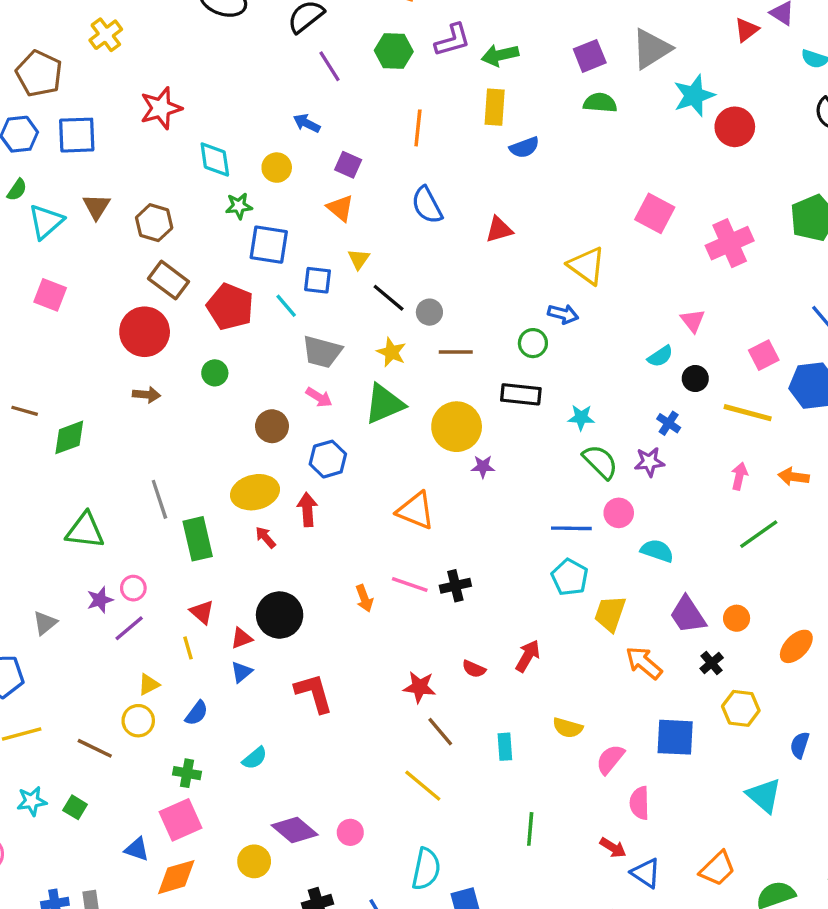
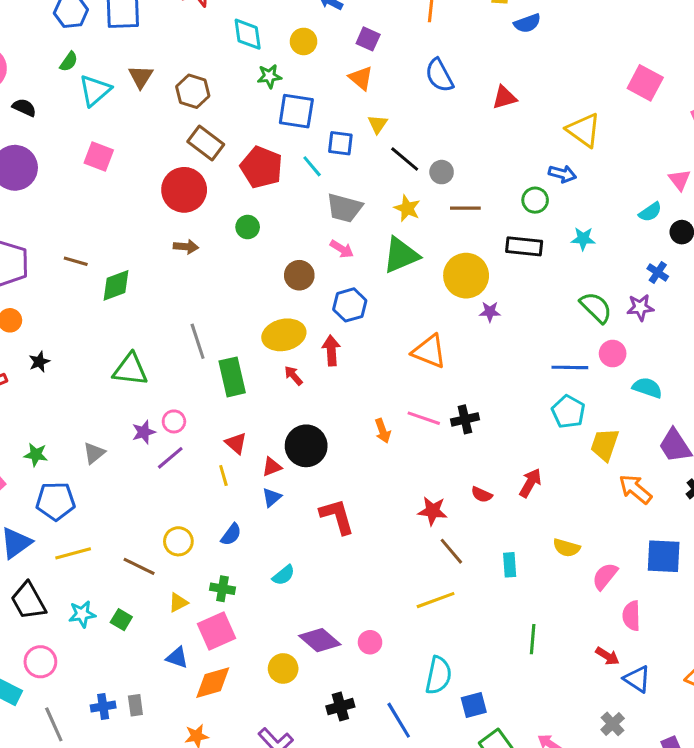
cyan star: (581, 418) -> (583, 239), moved
yellow triangle: (149, 684) -> (178, 603), moved
yellow line: (423, 786) -> (436, 600), turned -60

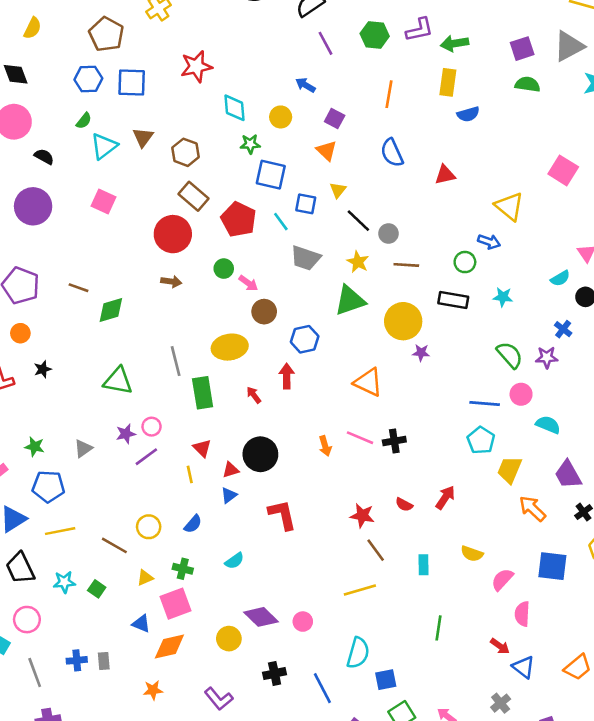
pink arrow: (342, 249) -> (248, 283), moved
yellow ellipse: (284, 335) -> (230, 347), moved

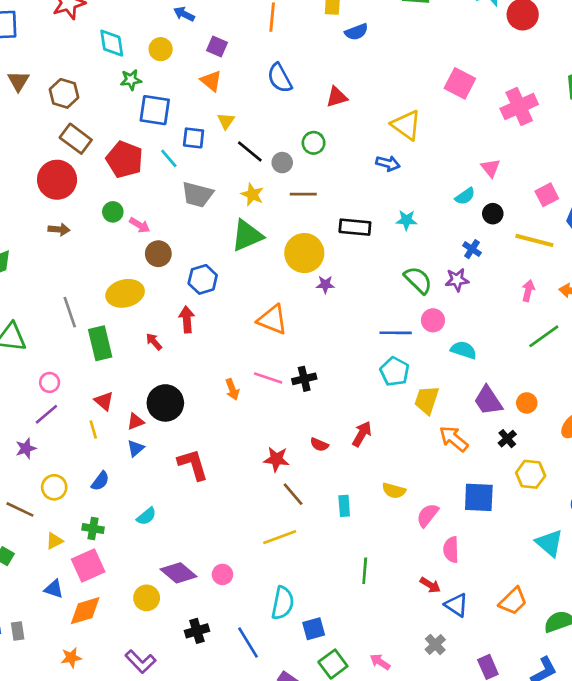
green circle: (465, 262) -> (314, 143), moved
purple star: (126, 434) -> (26, 448), moved

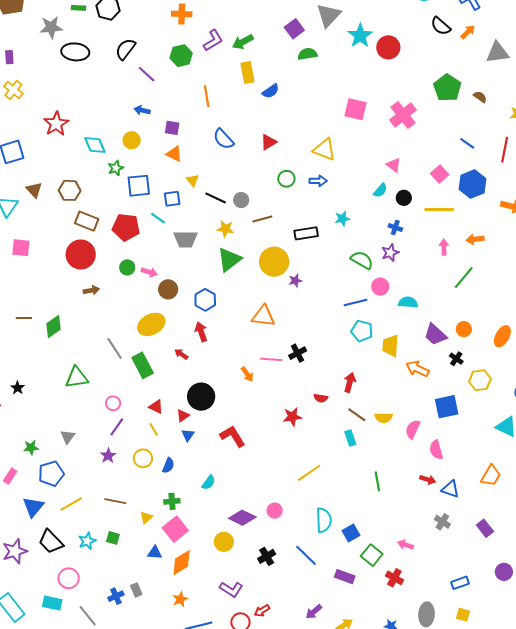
green circle: (314, 143) -> (286, 179), moved
yellow circle: (54, 487) -> (143, 458), moved
brown line: (293, 494) -> (357, 415), moved

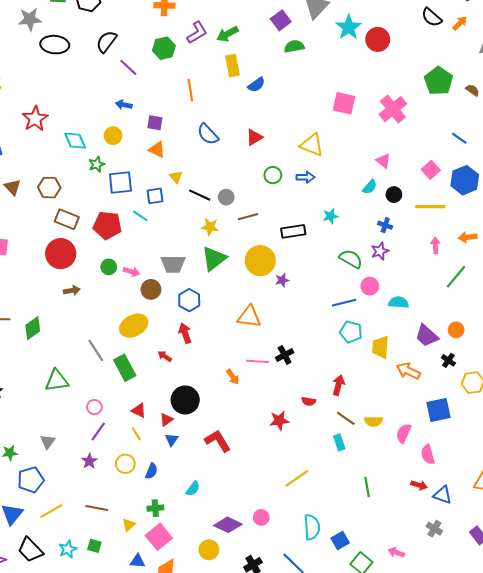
gray trapezoid: (186, 239) -> (173, 264), moved

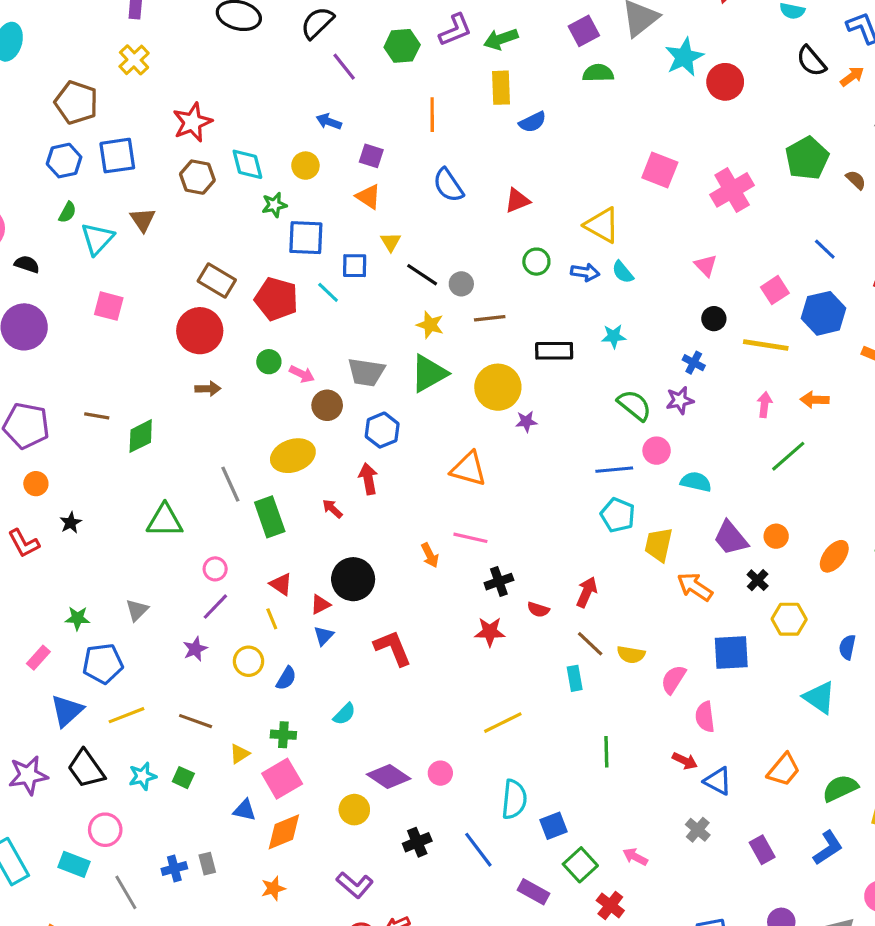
cyan semicircle: (370, 187) -> (623, 272), moved, turned 91
brown hexagon: (49, 188) -> (197, 177), moved
black cross: (285, 355) -> (499, 582), moved

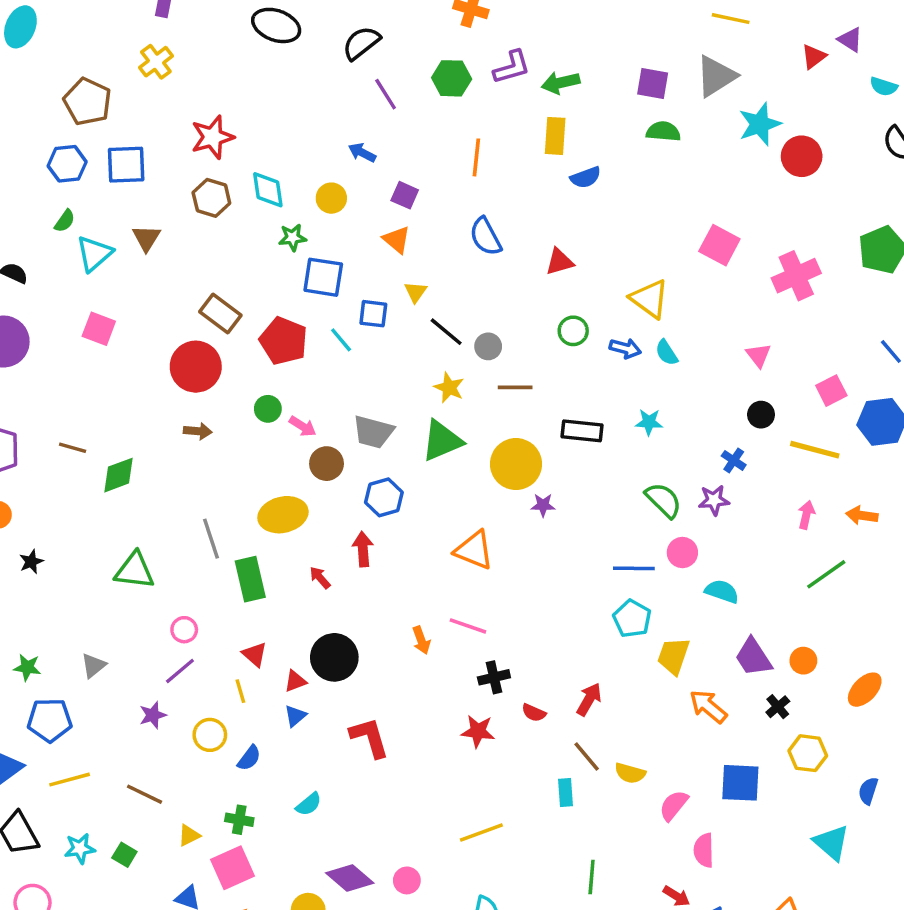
purple square: (584, 31) -> (653, 83), turned 32

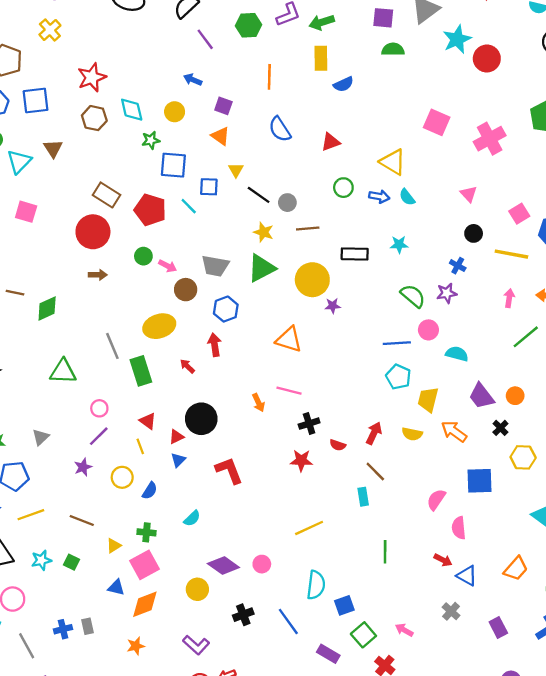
yellow semicircle: (630, 773) -> (412, 434), moved

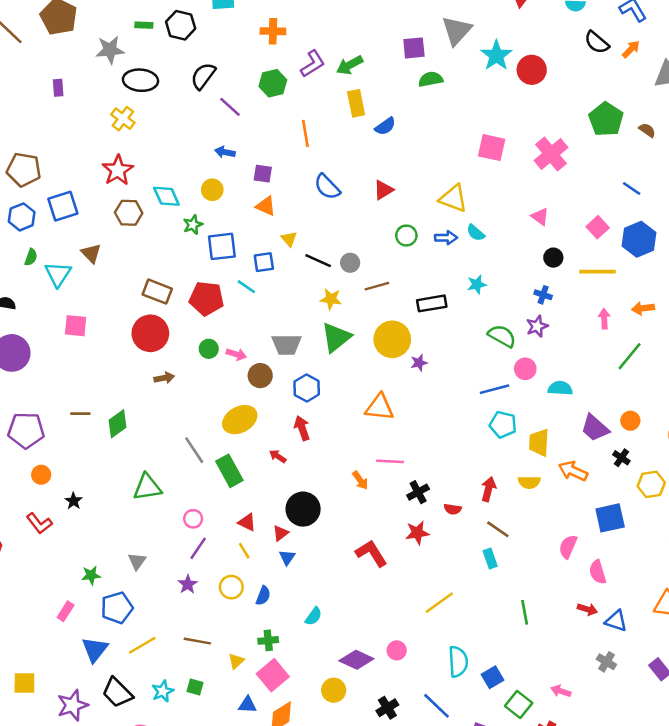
yellow cross: (50, 30) -> (123, 119), moved
red L-shape: (229, 470) -> (371, 553), moved

